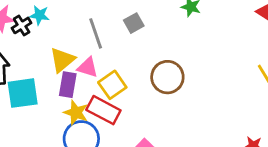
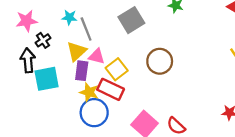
cyan star: (39, 15) -> (69, 17), moved
gray square: (134, 23) -> (131, 20), size x1.6
black cross: (22, 25) -> (43, 40), moved
gray line: (96, 33) -> (86, 29), moved

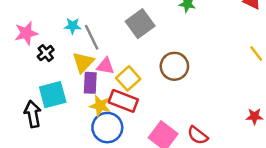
black arrow: (28, 60) -> (33, 114), moved

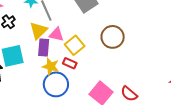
red rectangle: (123, 101) -> (70, 63), size x0.6

